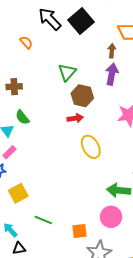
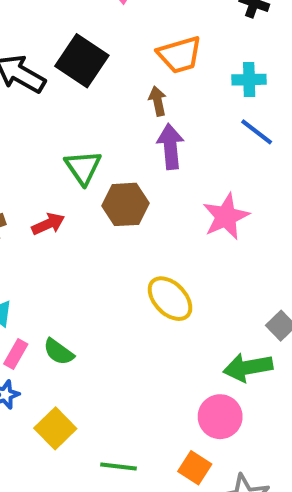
green semicircle: (22, 117) -> (59, 352), moved
red arrow: (75, 118) -> (48, 224), moved
pink circle: (111, 217) -> (220, 417), moved
orange square: (80, 231) -> (195, 468), turned -35

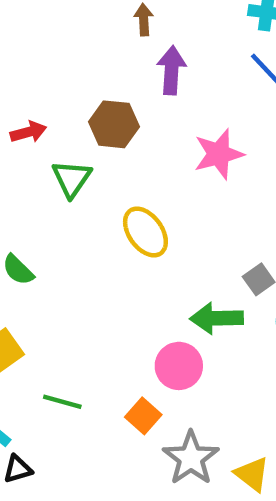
brown arrow: (158, 101) -> (144, 20), moved
green triangle: (83, 167) -> (72, 179), moved

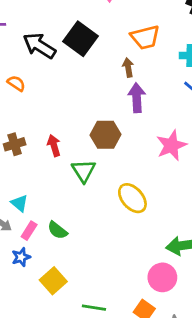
brown arrow: (144, 20) -> (128, 67), moved
red arrow: (28, 132) -> (54, 146), turned -85

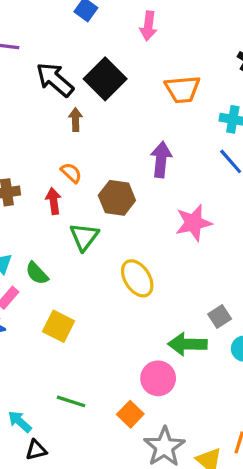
brown arrow: (128, 67) -> (76, 120), moved
orange semicircle: (16, 83) -> (71, 173), moved
green semicircle: (57, 230) -> (37, 273), moved
yellow square: (53, 281) -> (59, 326), moved, turned -30

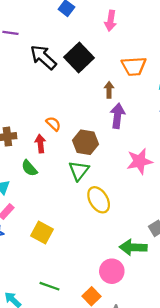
brown arrow: (76, 120) -> (109, 90), moved
green triangle: (84, 237) -> (79, 171), moved
green semicircle: (37, 273) -> (29, 168), moved

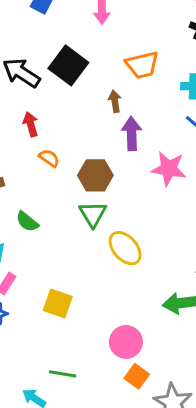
red arrow: (40, 144) -> (31, 124), moved
pink star: (140, 161) -> (169, 169), moved, turned 30
pink circle: (112, 271) -> (126, 342), moved
green line: (50, 286) -> (63, 374), moved

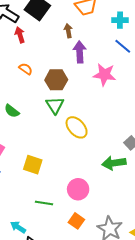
red arrow: (31, 124) -> (20, 35), moved
green line: (63, 374) -> (44, 203), moved
orange square: (137, 376) -> (76, 221), moved

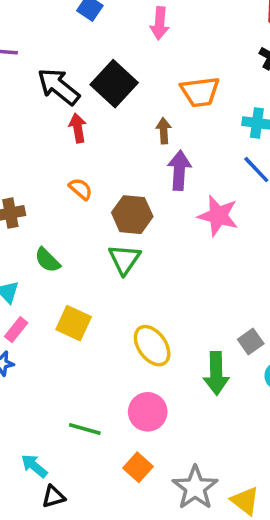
yellow ellipse: (77, 127) -> (152, 346), moved
green arrow: (114, 163) -> (216, 373), turned -90
yellow square: (33, 165) -> (74, 323), moved

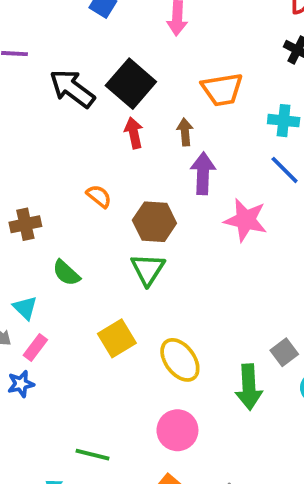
red arrow: (78, 128) -> (134, 133), moved
yellow square: (74, 323) -> (117, 338), moved, turned 36
green line: (85, 429) -> (92, 455), moved

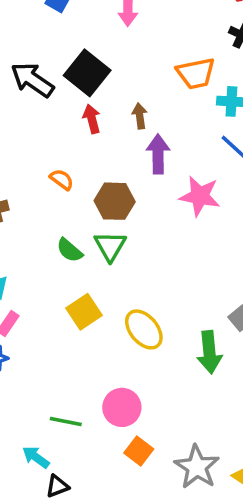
orange trapezoid: (222, 89) -> (196, 73), moved
green semicircle: (66, 273) -> (70, 250), moved
pink circle: (177, 430) -> (122, 407), moved

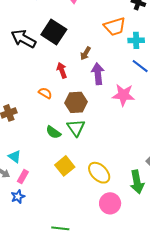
brown arrow: (140, 116) -> (86, 53), turned -136
red arrow: (92, 119) -> (62, 70), moved
pink circle: (122, 407) -> (110, 203), moved

